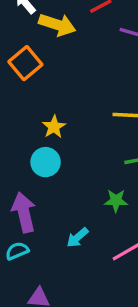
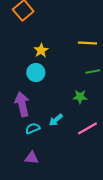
cyan semicircle: (17, 251) -> (33, 128), moved

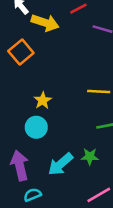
cyan arrow: (56, 120) -> (60, 164), moved, size x1.5

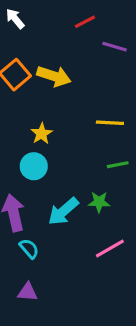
yellow arrow: (45, 23) -> (54, 76), moved
cyan semicircle: (32, 195) -> (29, 249), turned 72

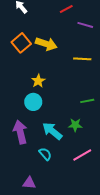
yellow line: (110, 123) -> (82, 59), moved
cyan arrow: (63, 211) -> (52, 131), turned 80
cyan semicircle: (29, 249) -> (45, 154), moved

